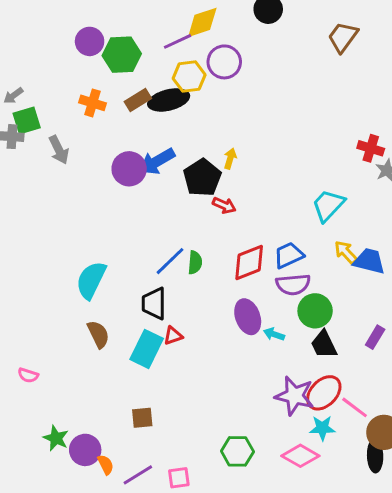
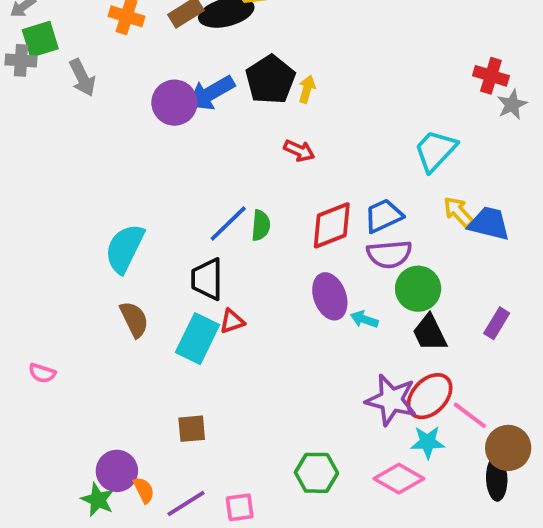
black pentagon: (202, 178) -> (270, 80), moved
green star: (56, 438) -> (98, 500), moved

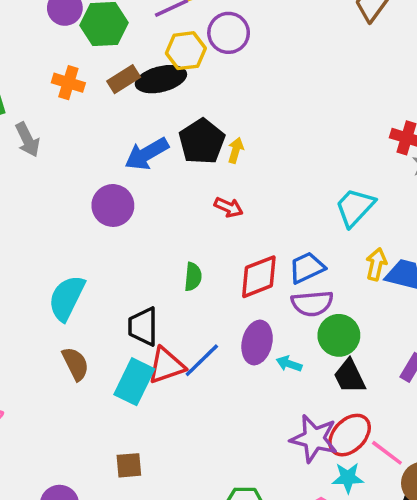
purple circle: (174, 103) -> (113, 205), moved
yellow arrow: (458, 212) -> (376, 264), turned 56
blue line: (228, 223) -> (202, 360), moved
purple ellipse: (330, 296) -> (257, 342), turned 33
red triangle: (232, 321) -> (166, 366), size x1.6

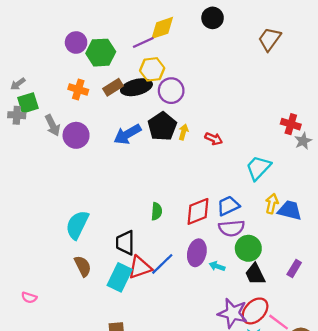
purple circle: (229, 33) -> (171, 91), moved
purple circle: (113, 205) -> (76, 135), moved
red arrow: (229, 207) -> (214, 139), moved

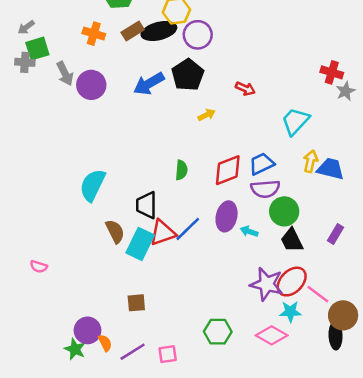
yellow arrow: (183, 132) -> (207, 115), moved, turned 48
brown semicircle: (83, 266) -> (115, 231), moved

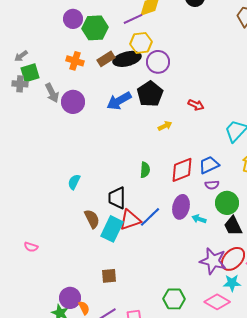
cyan semicircle: (93, 185) -> (74, 182), size x0.6
purple semicircle: (265, 189) -> (212, 185), size x0.6

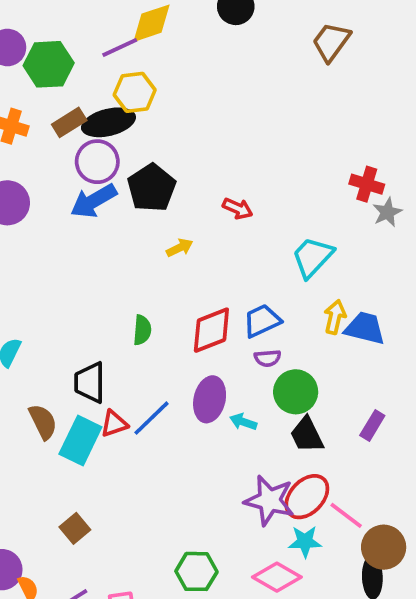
purple circle: (158, 62) -> (97, 162), moved
red triangle: (130, 220) -> (114, 424), size x0.7
brown square: (109, 276) -> (75, 528), turned -35

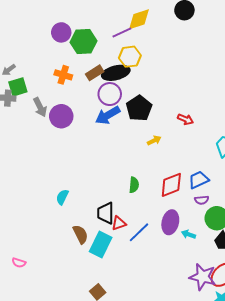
red triangle: (114, 424) -> (119, 223), moved

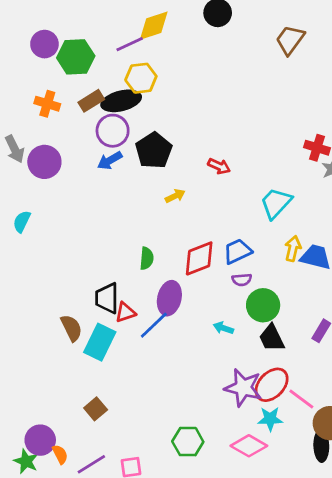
blue arrow: (108, 115) -> (110, 160), size x0.7
cyan semicircle: (62, 197) -> (22, 222), moved
purple ellipse: (170, 222) -> (169, 298), moved

